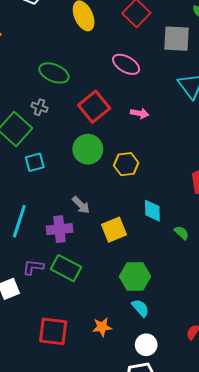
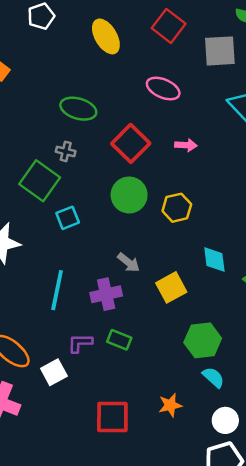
green rectangle: (66, 268) -> (119, 340), size x0.7

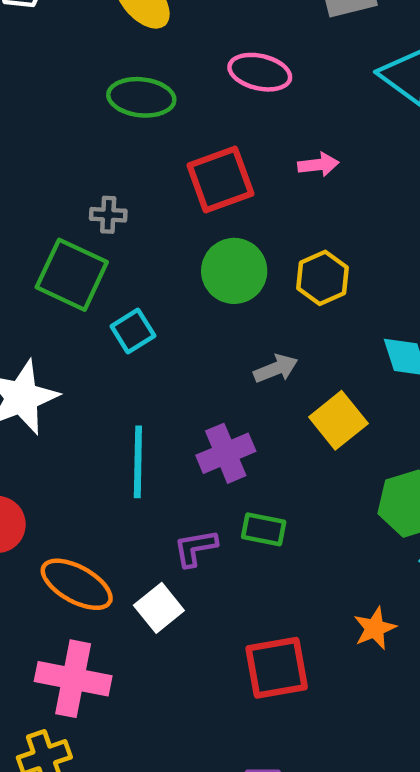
green ellipse: (78, 109) -> (141, 97), moved
red square: (131, 143) -> (220, 180), turned 36
gray arrow: (128, 262) -> (276, 369), moved, turned -50

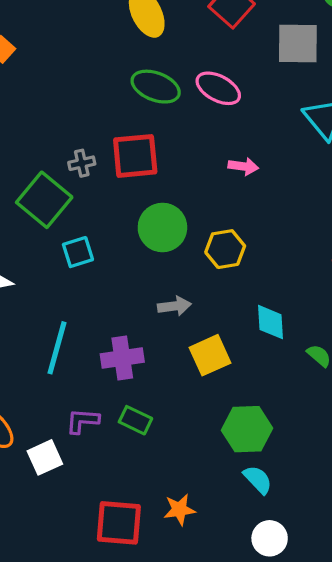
green ellipse: (141, 97) -> (156, 87), moved
red square: (220, 180) -> (135, 156), moved
gray cross: (108, 215) -> (82, 163), turned -30
orange star: (375, 628) -> (179, 510), moved

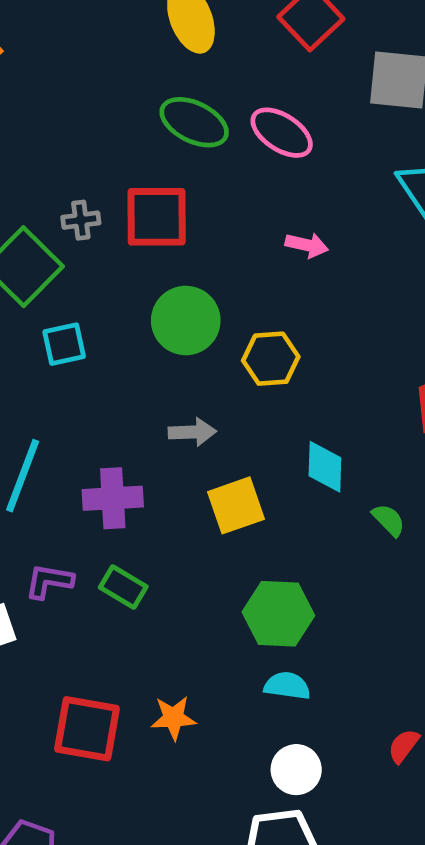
cyan semicircle: (258, 480) -> (287, 686), turned -44

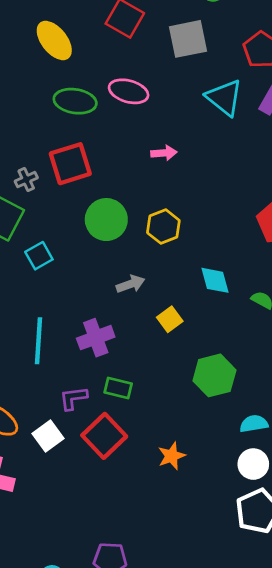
yellow square: (236, 505) -> (170, 319), size x0.7
cyan semicircle: (287, 686) -> (254, 424), moved
red square: (87, 729) -> (104, 436), moved, turned -36

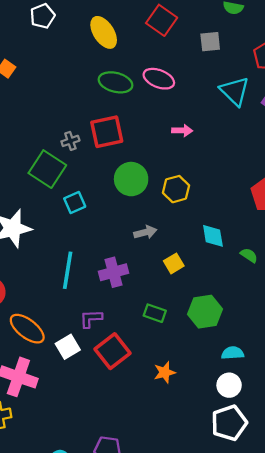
gray square: (188, 39) -> (210, 42), size x0.7
green rectangle: (118, 388) -> (155, 313), moved

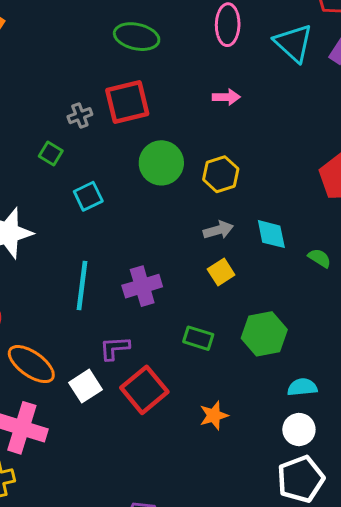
pink ellipse: (159, 79) -> (228, 25), moved, turned 72
green square: (47, 169) -> (51, 154), size x0.5
gray arrow: (145, 232) -> (218, 230), moved

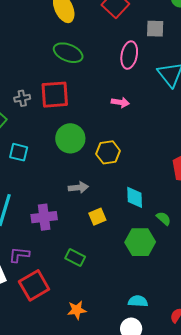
cyan square: (88, 196) -> (19, 152), turned 30
gray arrow: (218, 230) -> (78, 187), moved
green hexagon: (264, 334) -> (140, 242), moved

